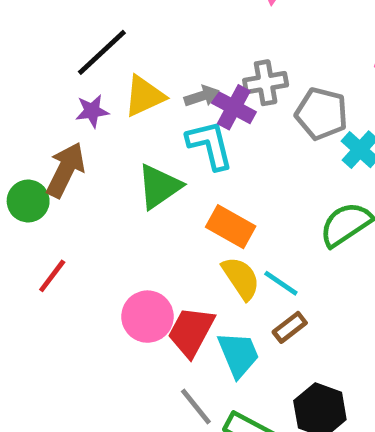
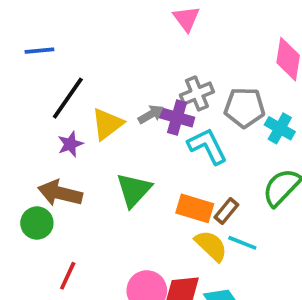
cyan L-shape: (210, 145) -> (207, 146), moved
brown arrow: (66, 170) -> (60, 193), turned -90
brown rectangle: (290, 327) -> (226, 211), moved

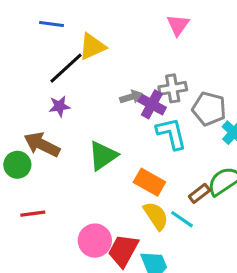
yellow triangle: (107, 124) -> (92, 47), moved
brown rectangle: (226, 211) -> (199, 193), moved
red line: (68, 276) -> (33, 214), turned 45

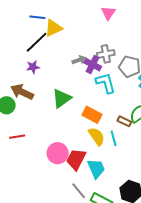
blue line: (52, 24) -> (37, 17), moved
brown rectangle: (199, 193) -> (124, 121), turned 64
cyan line: (182, 219) -> (114, 138), turned 42

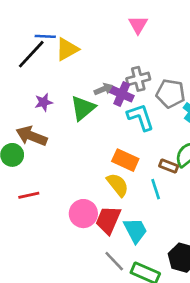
black line: (37, 42) -> (31, 54), moved
green triangle: (62, 98) -> (83, 108), moved
yellow semicircle: (97, 136) -> (118, 185), moved

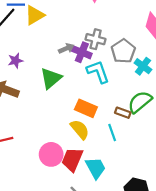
gray cross: (138, 79) -> (96, 39), turned 30
gray pentagon: (171, 94) -> (123, 51), turned 30
green triangle: (83, 108) -> (51, 78), moved

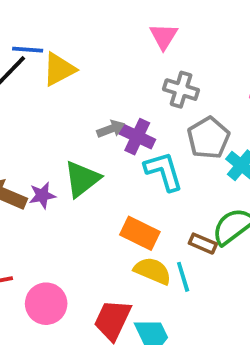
gray cross: (96, 39) -> (181, 90), moved
purple star: (16, 61) -> (42, 195), moved
yellow semicircle: (80, 129) -> (153, 271), moved, turned -30
pink circle: (51, 154) -> (46, 304), moved

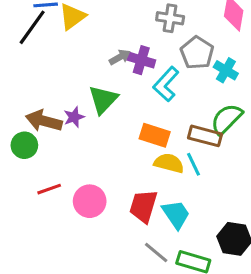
cyan L-shape: (164, 171) -> (166, 84), turned -112
brown rectangle: (203, 244) -> (205, 136), size x1.5

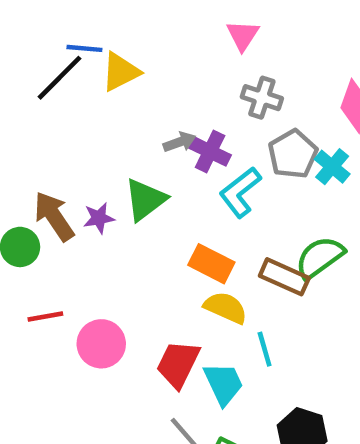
cyan cross: (226, 70) -> (332, 167), moved
brown arrow: (44, 121) -> (54, 216), turned 32
cyan line: (193, 164) -> (265, 349), moved

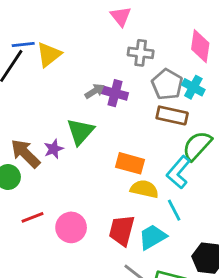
cyan L-shape: (240, 192) -> (178, 172), moved
brown rectangle: (284, 277) -> (172, 115), moved
cyan trapezoid: (223, 384) -> (153, 237), turned -84

